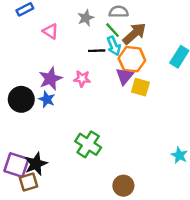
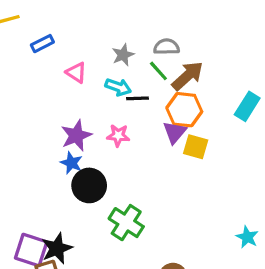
cyan arrow: (114, 46) -> (118, 87), moved, turned -48
black circle: (21, 99) -> (89, 185), moved

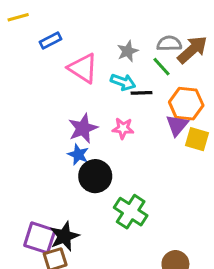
pink triangle: (76, 73) -> (83, 68), size x1.5
brown arrow: (188, 76) -> (192, 50), moved

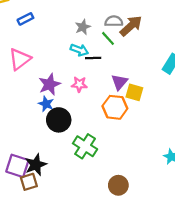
pink triangle: (83, 68) -> (20, 59), moved, turned 50
orange hexagon: (186, 104) -> (115, 107), moved

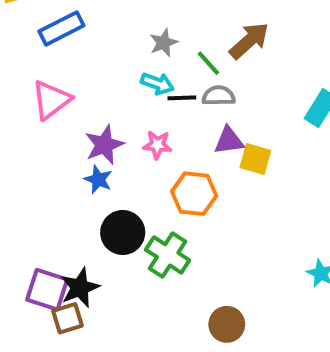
blue rectangle: (25, 19) -> (61, 28), size x1.5
gray semicircle: (114, 21) -> (219, 96), moved
purple triangle: (119, 82) -> (229, 141), turned 42
orange hexagon: (115, 107) -> (194, 194), moved
black circle: (59, 120) -> (123, 233), moved

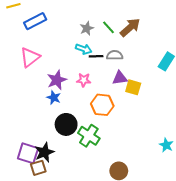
green line: (208, 63) -> (108, 27), moved

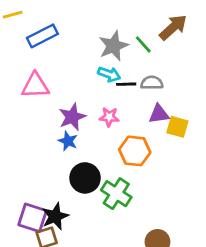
brown arrow: (130, 27) -> (173, 27), moved
gray star: (87, 28) -> (113, 46), size x1.5
pink triangle: (30, 57) -> (35, 86), turned 35

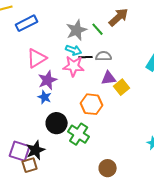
pink triangle: (35, 86) -> (37, 58), moved, turned -30
pink star: (109, 117) -> (74, 66), moved, size x1.5
yellow square: (177, 127) -> (122, 87), turned 35

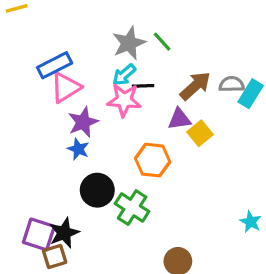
brown arrow: (119, 17) -> (195, 86), moved
blue rectangle: (27, 23) -> (55, 65), moved
cyan arrow: (74, 50) -> (124, 75), turned 119
gray semicircle: (104, 56) -> (232, 84), moved

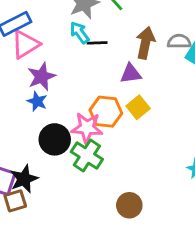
cyan arrow: (124, 75) -> (80, 33), turned 95
brown arrow: (195, 86) -> (145, 43), turned -36
pink star: (124, 100) -> (87, 128), moved
yellow square: (200, 133) -> (138, 107), moved

